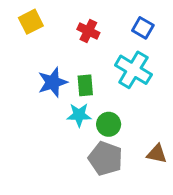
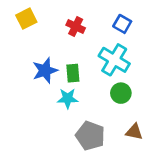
green circle: (109, 124) -> (121, 93), moved

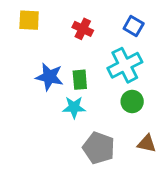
yellow square: (26, 19) -> (29, 20), turned 30
cyan cross: (114, 60) -> (125, 65), turned 32
blue star: (45, 70) -> (49, 77), turned 30

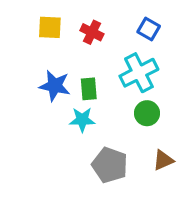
yellow square: (29, 20) -> (50, 27), moved
brown triangle: (147, 144) -> (163, 160), turned -36

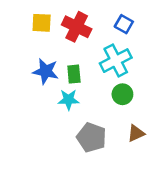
red cross: (92, 32) -> (77, 27), size x1.5

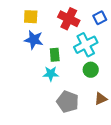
blue square: (124, 24) -> (100, 18), moved, turned 32
red cross: (77, 27) -> (69, 19), moved
blue star: (46, 71) -> (34, 40), moved

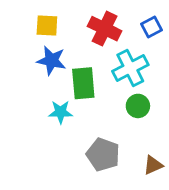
green rectangle: (55, 55) -> (83, 83), size x1.5
cyan star: (51, 74) -> (61, 112), moved
brown triangle: (101, 99) -> (153, 165), moved

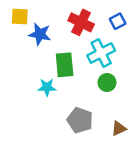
yellow square: (47, 26) -> (20, 16), moved
blue star: (51, 60) -> (40, 34), moved

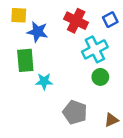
green rectangle: (65, 65) -> (25, 60), moved

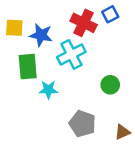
yellow square: (19, 15) -> (14, 28), moved
blue square: (110, 20) -> (110, 14), moved
cyan cross: (95, 49) -> (71, 54), moved

